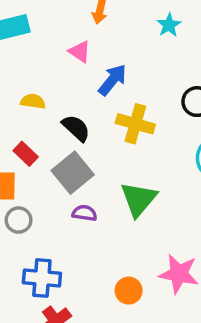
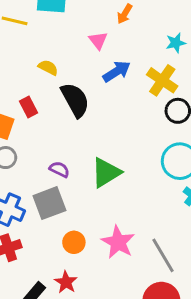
yellow cross: (135, 124) -> (162, 80), moved
black semicircle: (76, 128) -> (75, 100), size x1.4
gray square: (73, 173) -> (49, 203), moved

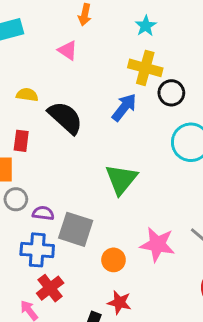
blue arrow: (117, 71) -> (124, 107), moved
red rectangle: (28, 107) -> (21, 141), turned 54
purple semicircle: (59, 169) -> (43, 213), moved
gray square: (49, 203) -> (76, 229), turned -32

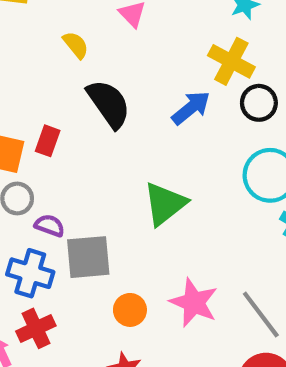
yellow semicircle: (27, 95) -> (76, 45), moved, turned 30
red rectangle: (21, 141) -> (48, 141), moved
gray square: (76, 229) -> (88, 257), turned -36

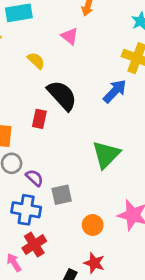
red rectangle: (48, 141) -> (39, 119), moved
purple semicircle: (50, 226) -> (34, 178), turned 30
gray square: (88, 257) -> (62, 195), size x0.7

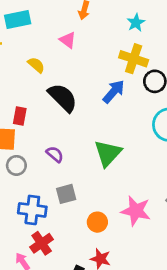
red rectangle: (39, 119) -> (20, 116), moved
purple semicircle: (34, 178) -> (55, 154), moved

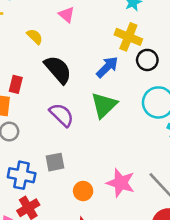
green triangle: (108, 153) -> (104, 105), moved
purple semicircle: (55, 154) -> (61, 115), moved, size x1.5

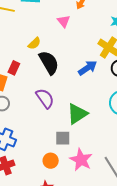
yellow semicircle: (35, 37) -> (34, 43), moved, turned 80
green triangle: (104, 105) -> (77, 114), moved
gray square: (55, 162) -> (63, 138), moved

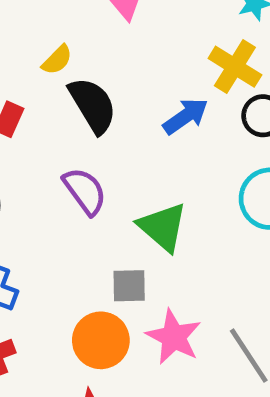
green triangle: (77, 114) -> (163, 227), turned -45
orange circle: (51, 161) -> (101, 340), size x1.5

